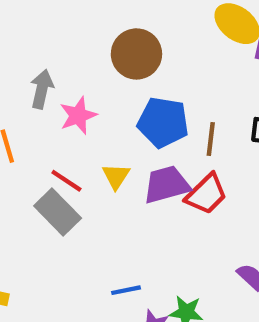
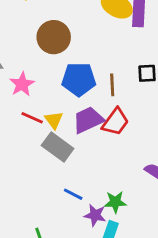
red line: (66, 181) -> (32, 118), moved
gray rectangle: (58, 212) -> (58, 147), moved
blue line: (126, 290) -> (73, 194), turned 48

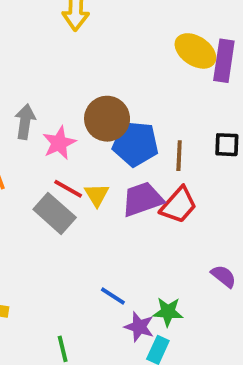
brown circle: (54, 37) -> (107, 119), moved
gray rectangle: (58, 147) -> (55, 213), moved

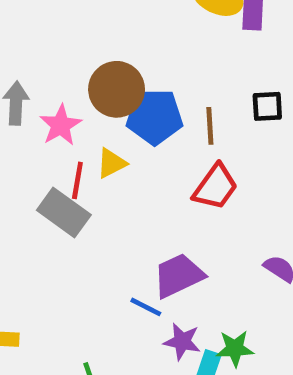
red line: (68, 189) -> (77, 180), turned 76
yellow triangle: (97, 195) -> (111, 163), moved, turned 40
purple trapezoid: (142, 199) -> (178, 276), moved
green star: (168, 312) -> (235, 349), moved

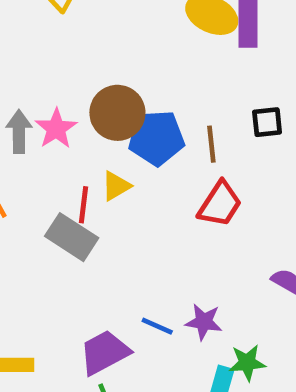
pink star: (61, 125) -> (56, 129), moved
purple trapezoid: (178, 276) -> (104, 352), moved
purple star: (182, 342) -> (204, 322), moved

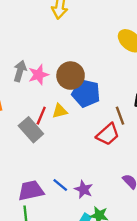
brown line: (211, 144) -> (120, 116), moved, turned -30

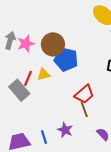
brown line: (120, 116) -> (84, 109), moved
blue line: (60, 185) -> (44, 137), turned 32
purple star: (84, 189) -> (65, 130), moved

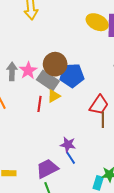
gray rectangle: (19, 90) -> (48, 80), moved
brown line: (84, 109) -> (103, 120), turned 35
purple star: (65, 130) -> (68, 145), moved

